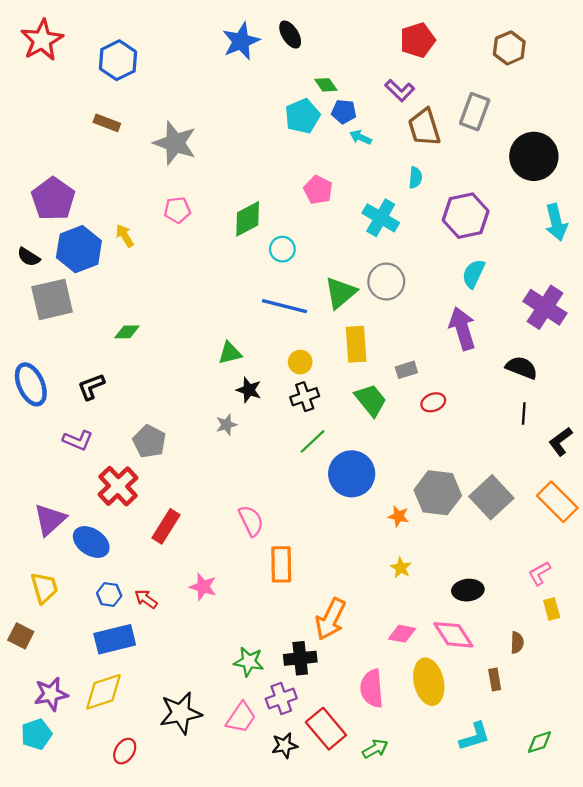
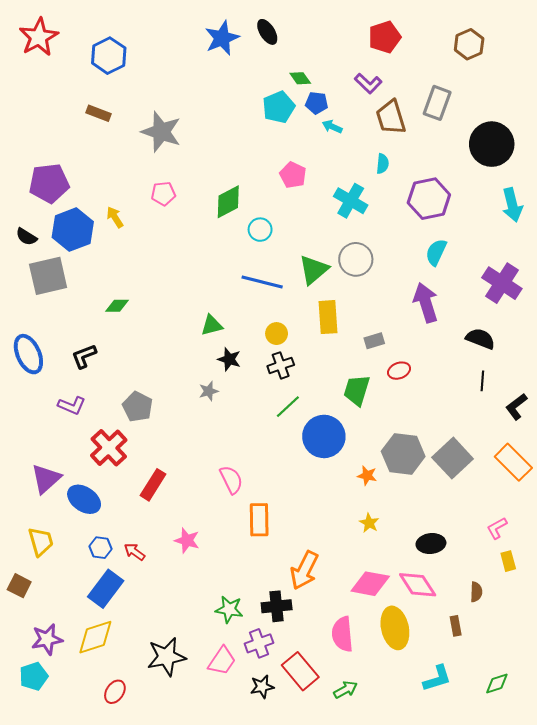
purple pentagon: (53, 199) -> (49, 183), turned 30
green trapezoid: (371, 400) -> (357, 390), moved, turned -124
pink diamond: (402, 634) -> (370, 584), size x1.5
blue rectangle: (115, 639) -> (106, 589), turned -39

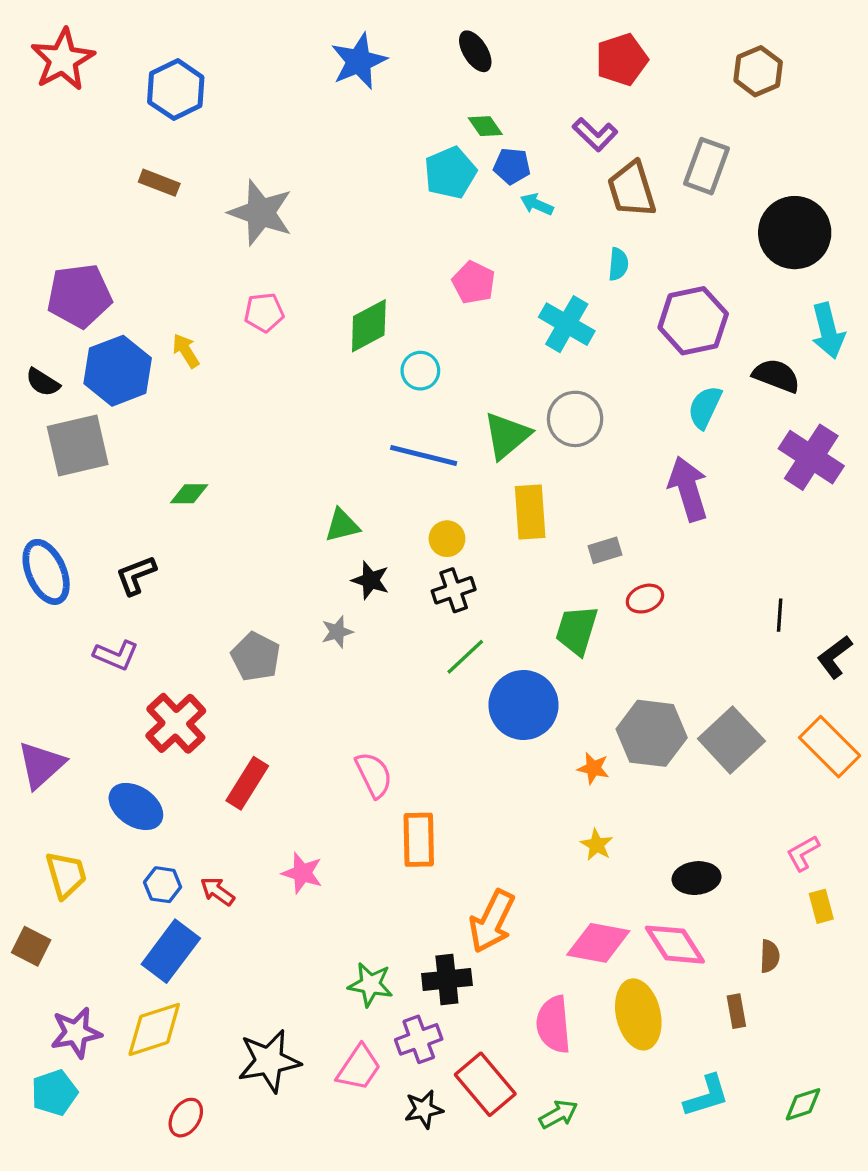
black ellipse: (267, 32) -> (475, 51), moved
black semicircle: (480, 339) -> (776, 376), moved
gray pentagon: (138, 407) -> (256, 657), moved
purple triangle: (46, 479) -> (41, 765), moved

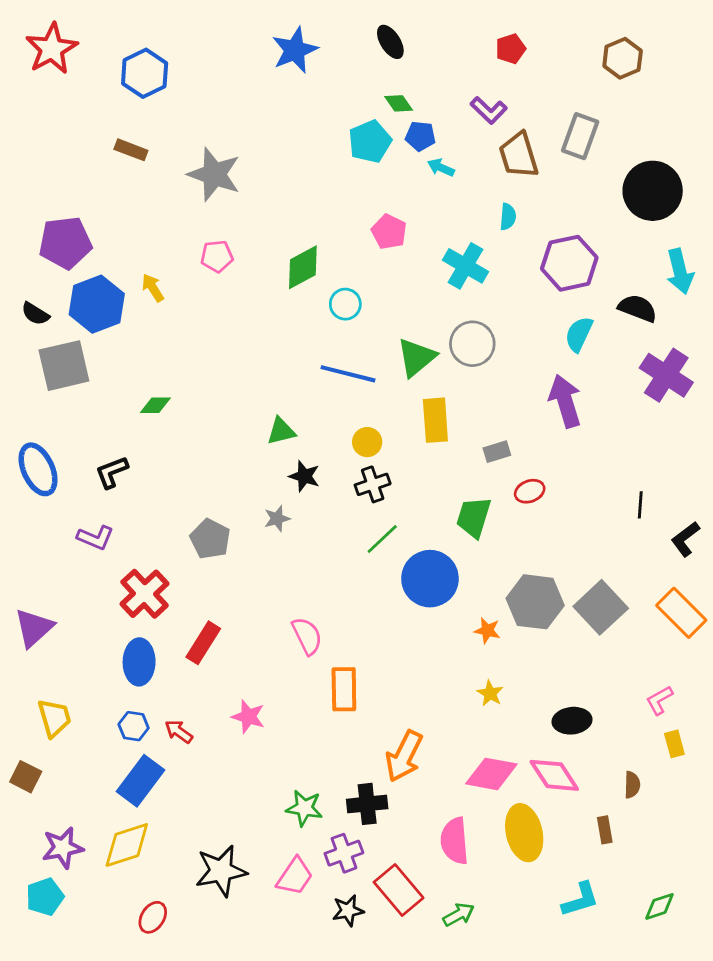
red pentagon: (622, 60) -> (511, 49), size x0.7
blue ellipse: (136, 806) -> (139, 662), moved, turned 57

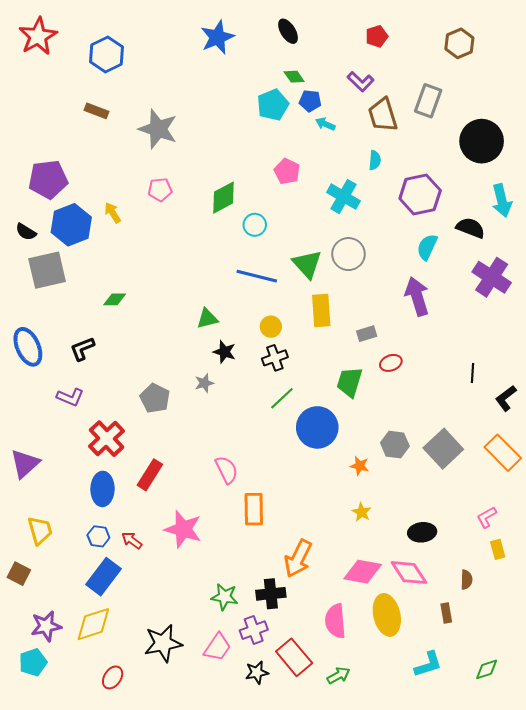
green triangle: (416, 357) -> (307, 264), turned -32
gray hexagon: (535, 602) -> (395, 445), size x0.7
pink star: (248, 717) -> (183, 529), size x1.5

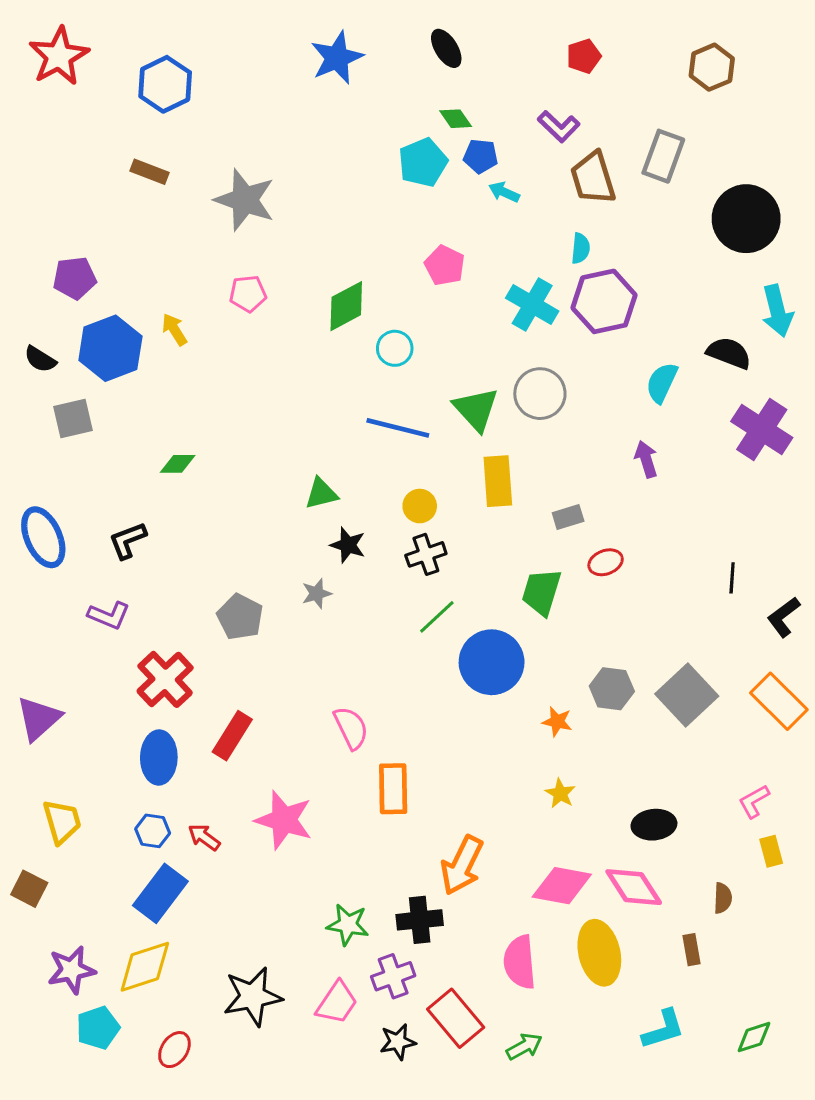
purple pentagon: (48, 179) -> (75, 278), size x0.7
purple hexagon: (420, 195) -> (604, 301), moved
gray square: (47, 270) -> (73, 419), size x0.7
purple arrow: (417, 296) -> (646, 459), size x0.6
cyan pentagon: (33, 662) -> (98, 1028), moved

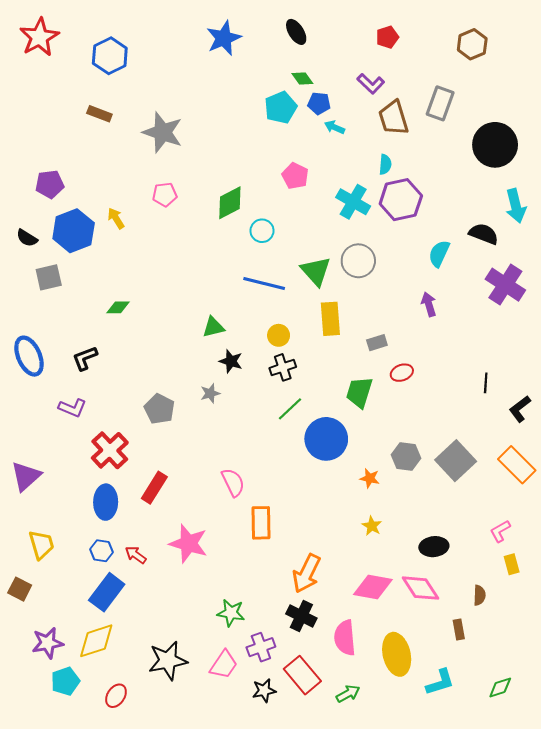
black cross: (420, 920) -> (301, 616), moved, turned 32
yellow ellipse: (599, 953) -> (397, 654), moved

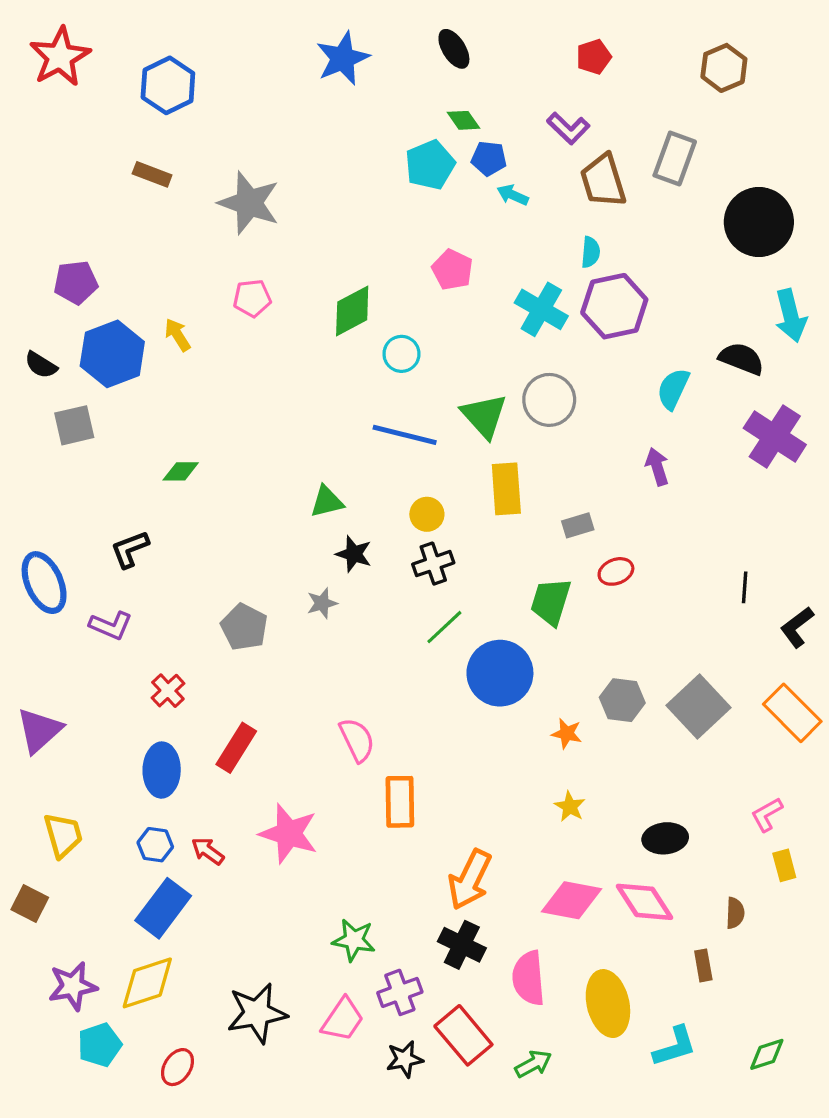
blue ellipse: (29, 356) -> (44, 583), moved
red cross: (110, 450) -> (168, 691), size x0.6

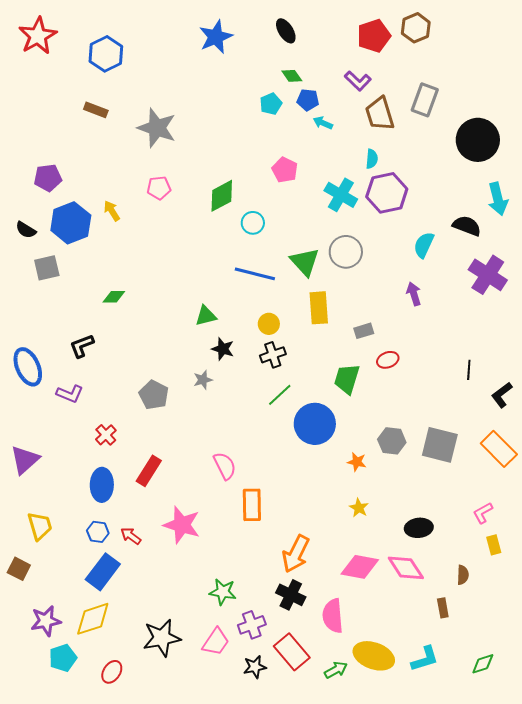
red pentagon: (594, 57) -> (374, 36), size x1.5
brown hexagon: (724, 68) -> (416, 28), moved
cyan pentagon: (430, 165) -> (271, 104), size x0.7
gray square: (699, 706) -> (440, 445), turned -33
yellow ellipse: (608, 1004) -> (374, 656), moved, turned -57

